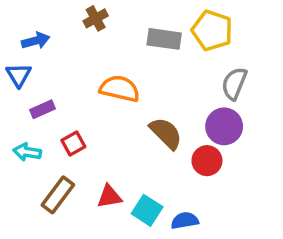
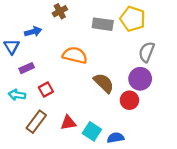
blue arrow: (36, 41) -> (33, 32), moved

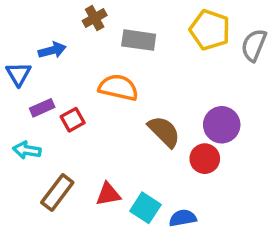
gray rectangle: (103, 24) -> (139, 40), moved
gray semicircle: (147, 52) -> (254, 45), moved
red square: (46, 89) -> (73, 120), moved

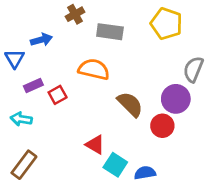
gray semicircle: (254, 45) -> (193, 69), moved
brown rectangle: (57, 193) -> (24, 165), moved
red triangle: (108, 194) -> (95, 145), moved, turned 40

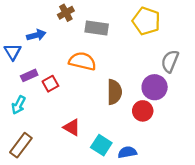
brown semicircle: (130, 104) -> (114, 92), turned 45
cyan arrow: (21, 119) -> (19, 105), turned -72
red triangle: (95, 145) -> (72, 127), moved

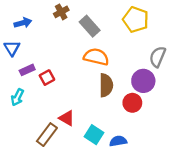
gray rectangle: (97, 28) -> (90, 26), turned 40
blue arrow: (36, 35) -> (23, 23), moved
orange semicircle: (82, 61) -> (96, 57), moved
brown rectangle: (21, 145) -> (47, 135), moved

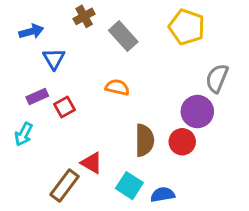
blue triangle: (12, 48) -> (54, 59), moved
orange semicircle: (96, 57) -> (117, 87), moved, size x0.7
brown semicircle: (106, 85) -> (144, 140), moved

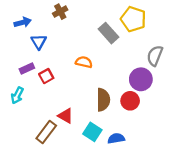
gray rectangle: (123, 36) -> (109, 33), moved

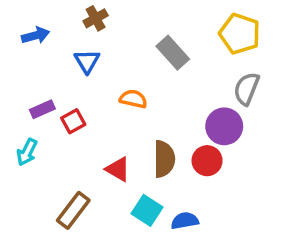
yellow pentagon: (133, 19) -> (240, 34), moved
blue triangle: (39, 42) -> (87, 61), moved
red triangle: (66, 116) -> (118, 169), moved

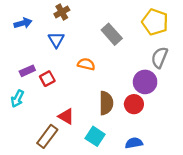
red triangle: (118, 169) -> (66, 116), moved
blue semicircle: (185, 221) -> (134, 143), moved

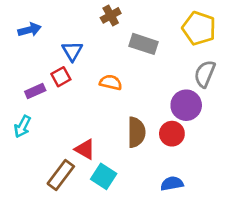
brown cross: (62, 12) -> (111, 15), moved
gray rectangle: (112, 34) -> (143, 44), turned -30
red square: (47, 79) -> (61, 77), moved
cyan square: (95, 136) -> (104, 176), moved

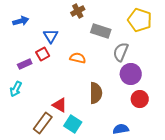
gray semicircle: (205, 74) -> (121, 52), moved
red circle: (172, 134) -> (140, 99), moved

